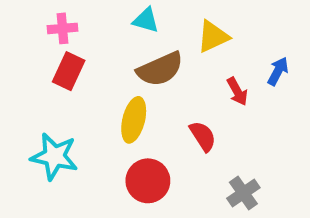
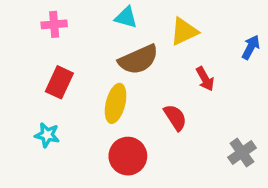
red rectangle: (69, 71) -> (59, 82), moved
blue arrow: (278, 71) -> (251, 47), moved
cyan star: (54, 156) -> (47, 135), size x0.6
gray cross: (243, 193) -> (242, 153), moved

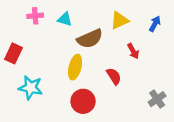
cyan triangle: (126, 17) -> (65, 19), moved
blue arrow: (251, 47) -> (155, 24), moved
red rectangle: (59, 82) -> (13, 53), moved
cyan star: (47, 135) -> (31, 88), size x1.5

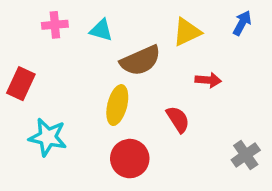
blue arrow: (155, 24) -> (242, 23), moved
red arrow: (133, 51) -> (208, 80), turned -56

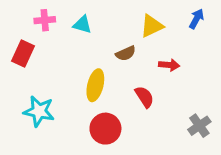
brown semicircle: (140, 60) -> (126, 53), moved, size x0.6
red rectangle: (21, 84) -> (23, 53), moved

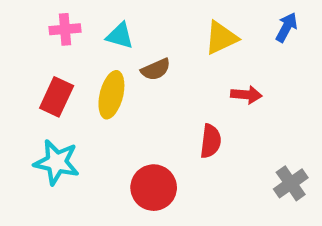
red rectangle: (23, 53) -> (57, 97), moved
brown semicircle: (126, 53) -> (156, 69), moved
yellow ellipse: (95, 85) -> (111, 95), moved
red semicircle: (144, 97) -> (211, 141), turned 40

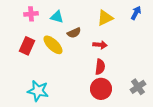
yellow ellipse: (111, 95) -> (53, 45), turned -60
red arrow: (246, 95) -> (100, 45), moved
cyan star: (57, 162) -> (38, 91), moved
red circle: (154, 188) -> (101, 89), moved

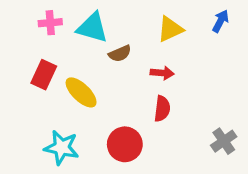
cyan triangle: (57, 17) -> (92, 28), size x1.5
yellow ellipse: (53, 45) -> (81, 92), moved
red circle: (101, 89) -> (125, 144), moved

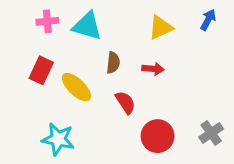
brown semicircle: (120, 54) -> (113, 63), moved, turned -60
red semicircle: (162, 109) -> (125, 102), moved, turned -40
red circle: (125, 144) -> (158, 136), moved

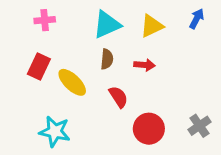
cyan triangle: (87, 26) -> (107, 24), moved, turned -40

